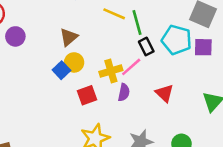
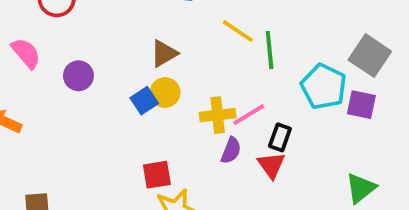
purple circle: (15, 36) -> (78, 76), moved
black rectangle: (146, 46) -> (280, 137), moved, turned 36
red triangle: (164, 93) -> (271, 165), moved
red square: (87, 95) -> (157, 175), moved

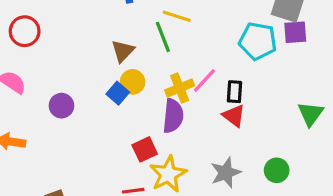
green line: (270, 50) -> (163, 37), moved
purple circle: (78, 76) -> (61, 106), moved
purple square: (361, 105) -> (295, 32), moved
purple semicircle: (231, 150) -> (173, 116), moved, size x1.5

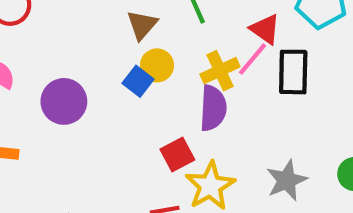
black rectangle: (234, 92) -> (293, 72), size x1.5
purple circle: (61, 106) -> (64, 101), size x1.4
red triangle: (234, 116) -> (265, 29), moved

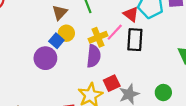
red triangle: (265, 29) -> (131, 14), moved
purple circle: (64, 101) -> (45, 58), moved
red square: (177, 155) -> (112, 83), moved

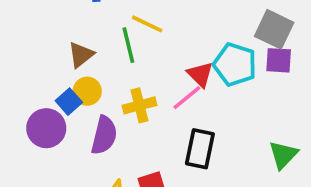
pink line: (115, 32) -> (187, 98), moved
black rectangle: (135, 40) -> (200, 149), moved
purple semicircle: (94, 56) -> (104, 135), moved

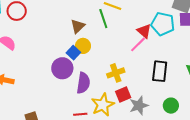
yellow cross: (139, 105) -> (116, 73), moved
purple semicircle: (104, 135) -> (83, 83), moved
black rectangle: (200, 149) -> (160, 71), moved

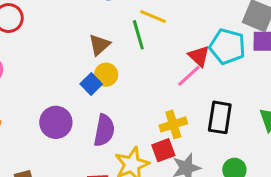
purple circle: (62, 68) -> (56, 122), moved
yellow cross: (116, 73) -> (173, 124), moved

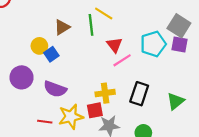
cyan pentagon: (227, 47) -> (153, 44), turned 30
red triangle: (199, 56) -> (114, 45), moved
yellow circle: (106, 75) -> (39, 46), moved
purple semicircle: (104, 130) -> (55, 89), turned 90

